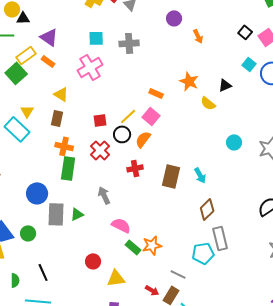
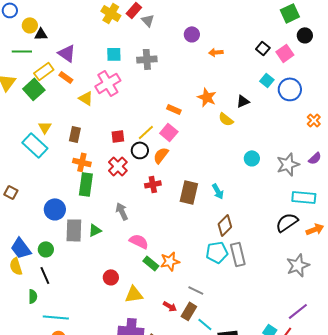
orange arrow: (198, 36) -> (216, 52), turned 112
yellow triangle: (61, 94) -> (86, 98), moved
cyan pentagon: (203, 253) -> (217, 252), moved
black line: (43, 272) -> (45, 275), moved

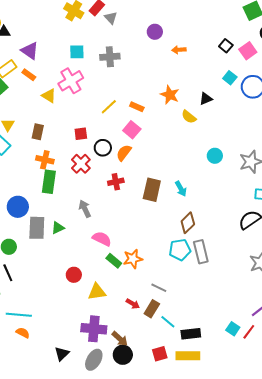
yellow line: (146, 132) -> (109, 107), moved

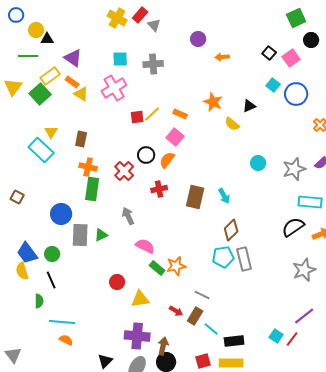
yellow triangle: (49, 96) -> (81, 94), moved
red square: (81, 134) -> (137, 117), moved
brown arrow: (120, 339) -> (163, 346), turned -120

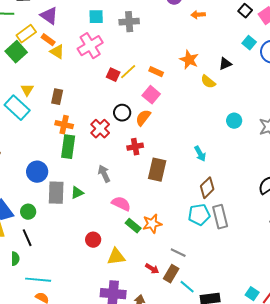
red square: (137, 117) -> (113, 75), turned 32
brown rectangle: (195, 197) -> (157, 170), moved

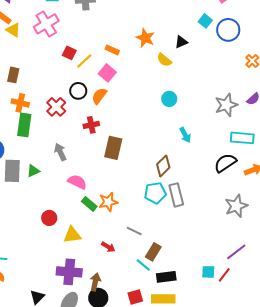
yellow line: (128, 72) -> (84, 61), moved
cyan circle: (234, 121) -> (169, 99), moved
cyan arrow: (200, 154) -> (185, 135), moved
brown rectangle: (171, 274) -> (153, 252), moved
cyan square: (252, 294) -> (208, 272), turned -32

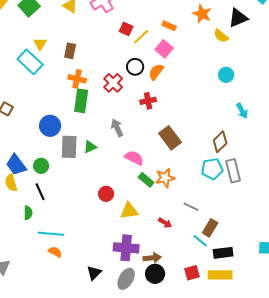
black triangle: (181, 42) -> (238, 18), size x1.5
brown rectangle: (113, 148) -> (170, 138), moved, turned -50
brown arrow: (95, 282) -> (152, 258), turned 72

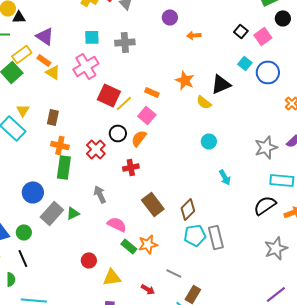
red square: (126, 29) -> (109, 95), size x1.6
brown diamond: (220, 142) -> (188, 209), moved
gray rectangle: (69, 147) -> (52, 213), turned 40

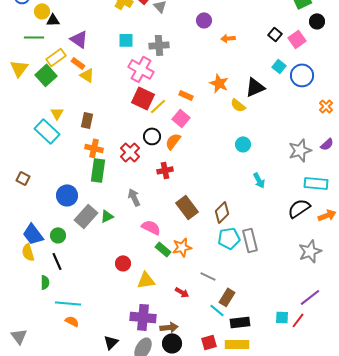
pink cross: (86, 66) -> (141, 69), moved, turned -30

